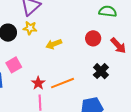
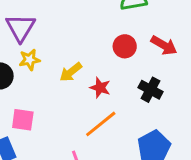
pink square: (14, 65) -> (23, 120), turned -35
red star: (38, 83) -> (100, 88), moved

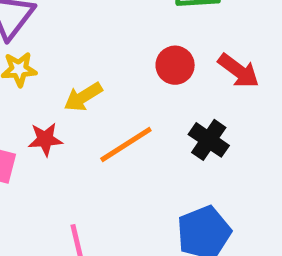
red star: (100, 88) -> (45, 139), moved, turned -30
orange line: (101, 124) -> (126, 145), moved

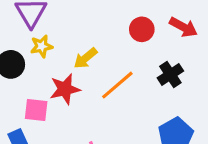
red star: (45, 139) -> (65, 89), size x1.4
black cross: (209, 140) -> (170, 74), turned 30

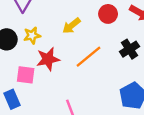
yellow star: (41, 46) -> (32, 36), moved
yellow arrow: (85, 58) -> (71, 26), moved

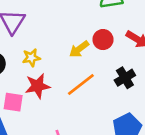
yellow arrow: (71, 26) -> (79, 49), moved
yellow star: (32, 36) -> (31, 58), moved

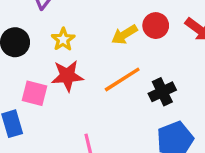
yellow star: (31, 58) -> (63, 39), turned -30
black cross: (125, 78) -> (162, 92), moved

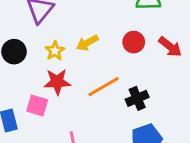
yellow arrow: (124, 35) -> (87, 43), moved
pink square: (35, 93) -> (37, 105), moved

